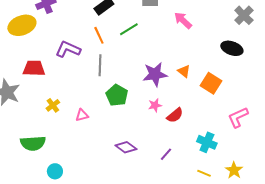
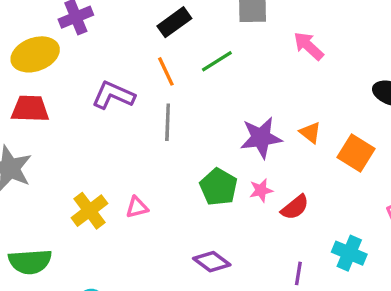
red trapezoid: (34, 68) -> (30, 109), moved
green pentagon: (117, 95) -> (219, 187), moved
yellow cross: (53, 105) -> (89, 211), moved, size x1.5
green semicircle: (33, 143) -> (30, 262), moved
purple line: (166, 154) -> (298, 273), moved, turned -32

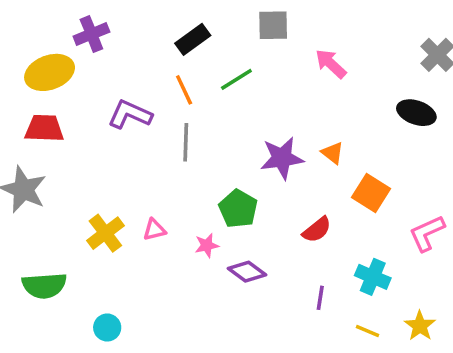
orange square: (356, 153) -> (371, 193), moved
pink star: (261, 190) -> (207, 245), moved
purple diamond: (212, 262) -> (247, 272), moved

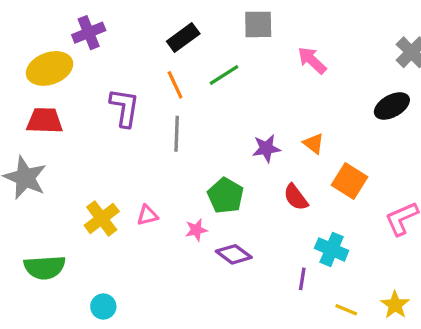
black ellipse: (416, 113) -> (392, 106), turned -48
purple L-shape: (130, 114) -> (125, 108), turned 75
purple star: (282, 158) -> (266, 148), size x0.7
red semicircle: (317, 230) -> (296, 197), moved, turned 92
cyan cross: (373, 277) -> (332, 249), moved

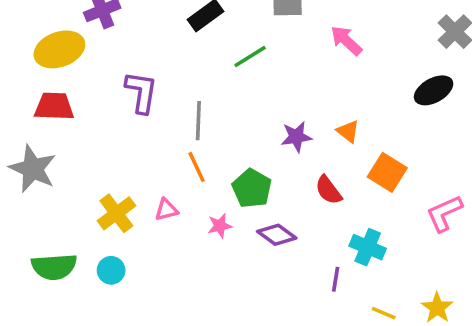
orange line: (175, 85) -> (197, 167), moved
purple diamond: (234, 254) -> (277, 235), moved
cyan circle: (103, 306) -> (111, 270), moved

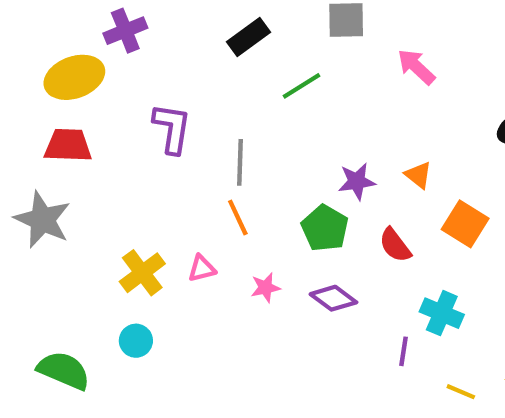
green pentagon: (252, 188) -> (325, 228), moved
green semicircle: (54, 267) -> (64, 370), moved, turned -153

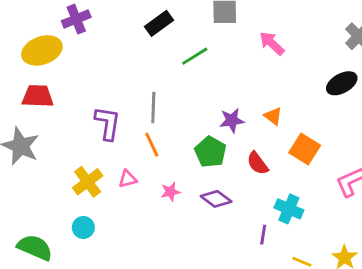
purple L-shape: (172, 128) -> (108, 123), moved

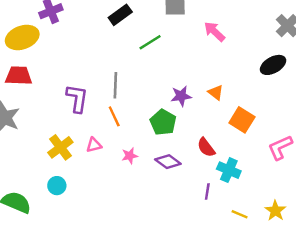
red semicircle: (258, 163) -> (206, 147), moved

